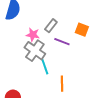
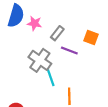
pink star: (33, 35) -> (34, 23), moved

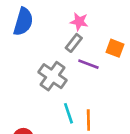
pink star: (34, 23) -> (79, 22), moved
cyan line: (51, 78) -> (68, 113), moved

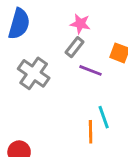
gray cross: (53, 76) -> (34, 73), moved
cyan line: (68, 113) -> (104, 117), moved

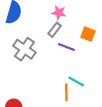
cyan line: (104, 117) -> (76, 81), turned -42

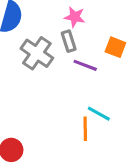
gray rectangle: (55, 30) -> (69, 41), turned -56
gray cross: (24, 49) -> (37, 53), moved

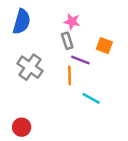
gray cross: (37, 53) -> (30, 67), moved
orange line: (85, 129) -> (70, 76), moved

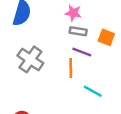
gray rectangle: (67, 41) -> (78, 31), moved, turned -63

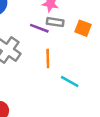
purple line: (82, 52) -> (39, 28), moved

